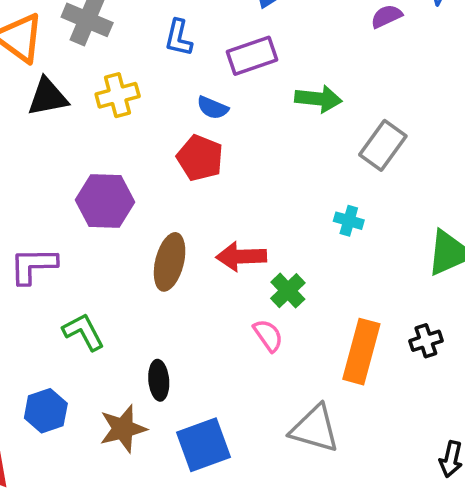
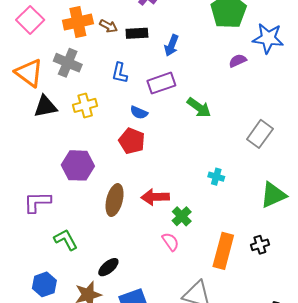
green arrow: (318, 99) -> (199, 107), turned 30
gray rectangle: (383, 145) -> (260, 134), moved
black ellipse: (159, 380) -> (108, 267), turned 55

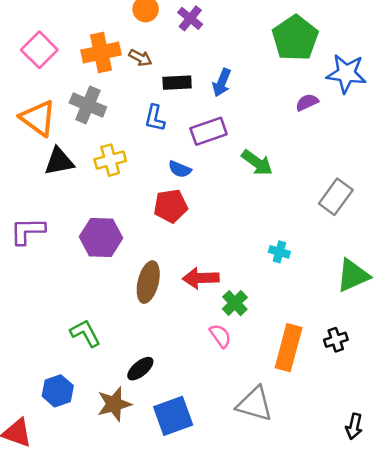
black rectangle: (137, 33) -> (177, 83), moved
red pentagon: (132, 141) -> (171, 206), turned -30
purple L-shape: (37, 202) -> (28, 231), moved

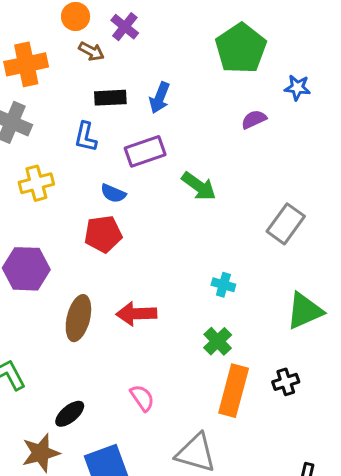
brown arrow: (140, 58) -> (91, 51), moved
blue star: (346, 73) -> (297, 88), size x0.6
green cross: (235, 303) -> (218, 341), moved
pink semicircle: (220, 336) -> (142, 398), moved

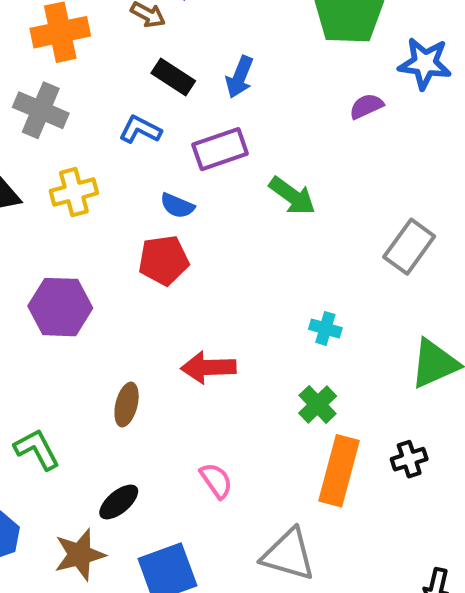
blue star: (297, 88) -> (425, 63), size x1.5
black rectangle: (110, 98) -> (173, 77), turned 36
blue L-shape: (86, 137) -> (140, 130), turned 104
brown ellipse: (78, 318) -> (127, 405), moved, size x0.7

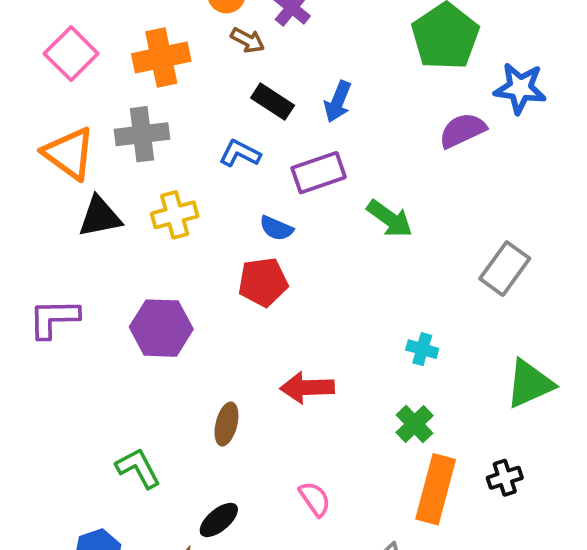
purple semicircle: (366, 106) -> (463, 130), size x1.4
gray cross: (41, 110) -> (142, 134), turned -30

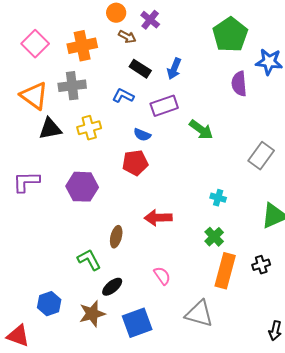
purple semicircle: (463, 130) -> (239, 84), turned -70
green L-shape: (138, 468) -> (89, 260), moved

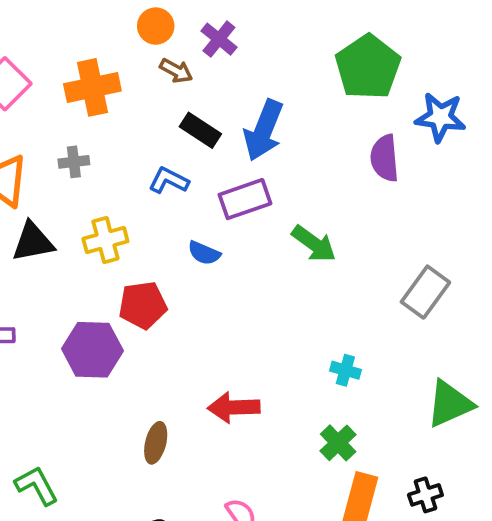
blue arrow: (174, 69) -> (264, 130), size x1.5
gray cross: (72, 86) -> (74, 162), size x0.6
red pentagon: (135, 163) -> (143, 305), moved
green L-shape: (89, 260) -> (37, 486), moved

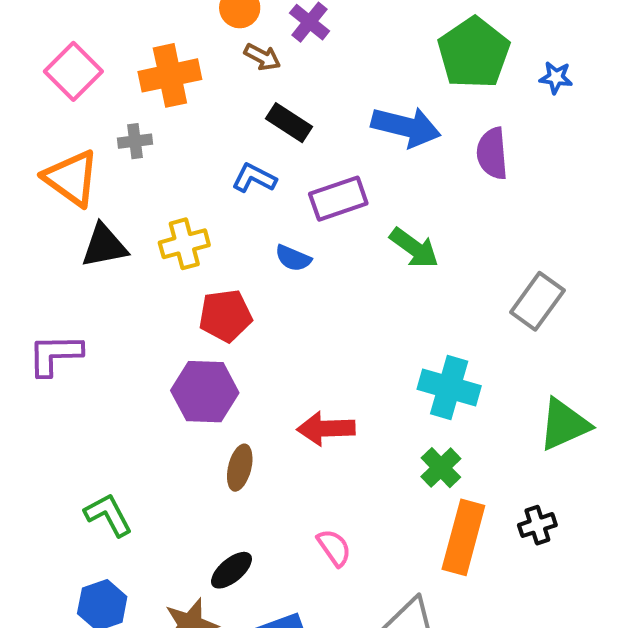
blue star: (440, 117) -> (556, 77), moved, size x0.6
blue arrow: (264, 130) -> (406, 127), moved, turned -98
gray cross: (74, 162) -> (135, 141), moved
purple hexagon: (92, 350) -> (205, 392), moved
cyan cross: (345, 370) -> (449, 387), size x1.8

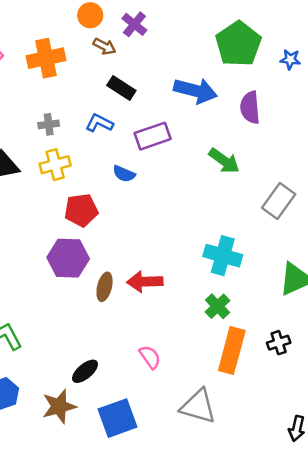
gray cross: (135, 141) -> (49, 124), moved
green arrow: (414, 248) -> (224, 161), moved
brown ellipse: (240, 468) -> (105, 287), moved

